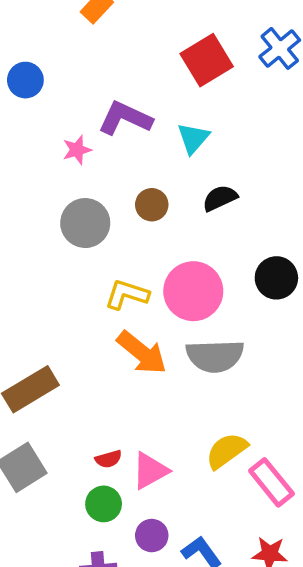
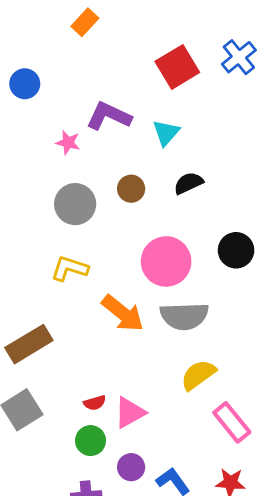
pink star: (77, 150) -> (68, 143), turned 30
yellow L-shape: (127, 294) -> (70, 268), moved
yellow semicircle: (227, 451) -> (198, 375), moved

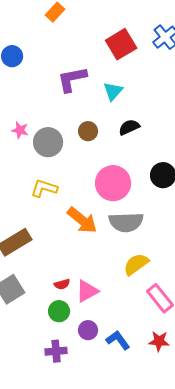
purple L-shape: (109, 116) -> (72, 79), turned -36
pink star: (68, 143) -> (20, 130), moved

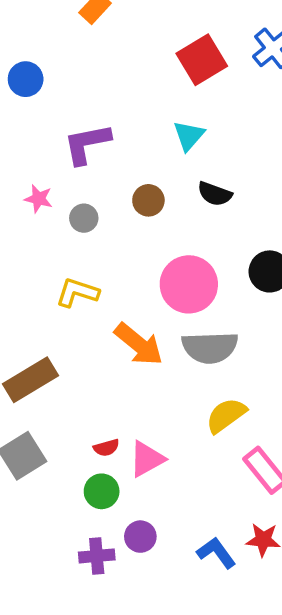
purple L-shape: (72, 79) -> (87, 144), moved
black semicircle: (129, 127) -> (215, 194), turned -135
gray circle: (48, 142) -> (84, 218), size x0.6
purple circle: (88, 330) -> (140, 537), moved
blue L-shape: (118, 340) -> (216, 553), moved

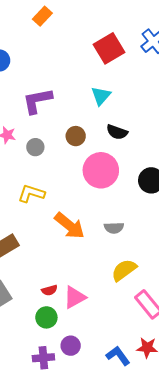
pink circle: (189, 284) -> (101, 170), moved
gray semicircle: (210, 347) -> (114, 228), size x0.6

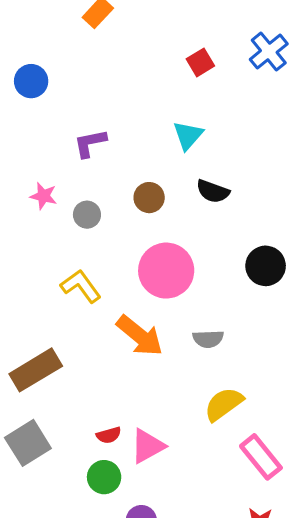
red square: (109, 48) -> (200, 62), size x0.6
purple L-shape: (37, 101) -> (90, 143), size x0.7
pink circle: (101, 170) -> (166, 271), moved
yellow L-shape: (31, 193) -> (81, 286), turned 36

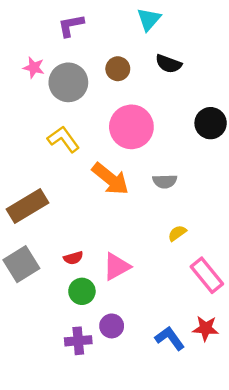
gray circle: (87, 215) -> (68, 82), size x1.8
yellow semicircle: (224, 404) -> (177, 233), size x0.6
red semicircle: (109, 435) -> (73, 258), moved

